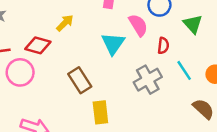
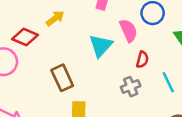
red semicircle: (163, 46) -> (142, 60), moved
gray cross: (148, 80) -> (131, 87), size x0.7

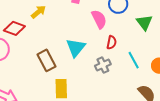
cyan triangle: (101, 46) -> (76, 48), moved

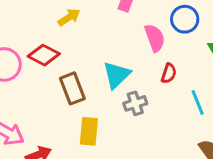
red diamond: (14, 28) -> (44, 55), moved
gray cross: (103, 65) -> (135, 103), moved

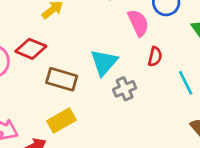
brown rectangle: (72, 88) -> (62, 79), turned -48
yellow rectangle: (89, 131) -> (61, 121), moved, turned 60

